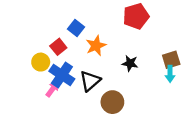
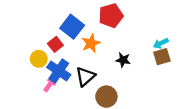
red pentagon: (136, 16) -> (111, 16), moved
blue square: (76, 28) -> (72, 27), size x1.5
cyan arrow: (170, 74) -> (161, 43), moved, turned 64

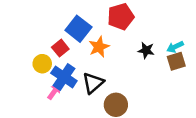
black star: (123, 60) -> (146, 50), moved

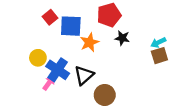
blue square: (78, 29) -> (71, 26), turned -35
red square: (60, 48) -> (50, 17), moved
black star: (146, 50) -> (122, 38), moved

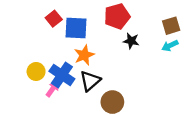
orange star: (89, 42) -> (84, 55), moved
brown square: (159, 56) -> (171, 26), moved
yellow circle: (38, 58) -> (36, 71), moved

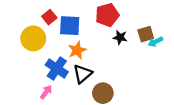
brown square: (171, 26) -> (146, 34), moved
yellow circle: (36, 71) -> (33, 38), moved, size x1.5
pink arrow: (52, 89) -> (46, 92), moved

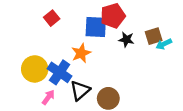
blue square: (70, 26) -> (96, 27), moved
yellow circle: (33, 38) -> (35, 69), moved
black triangle: (83, 74) -> (80, 90), moved

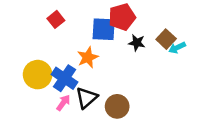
brown square: (154, 36) -> (166, 39), turned -30
pink arrow: (48, 97) -> (63, 103), moved

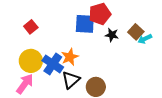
red square: (56, 19) -> (31, 27), moved
orange star: (88, 57) -> (70, 57), moved
pink arrow: (63, 103) -> (25, 84), moved, size x1.5

